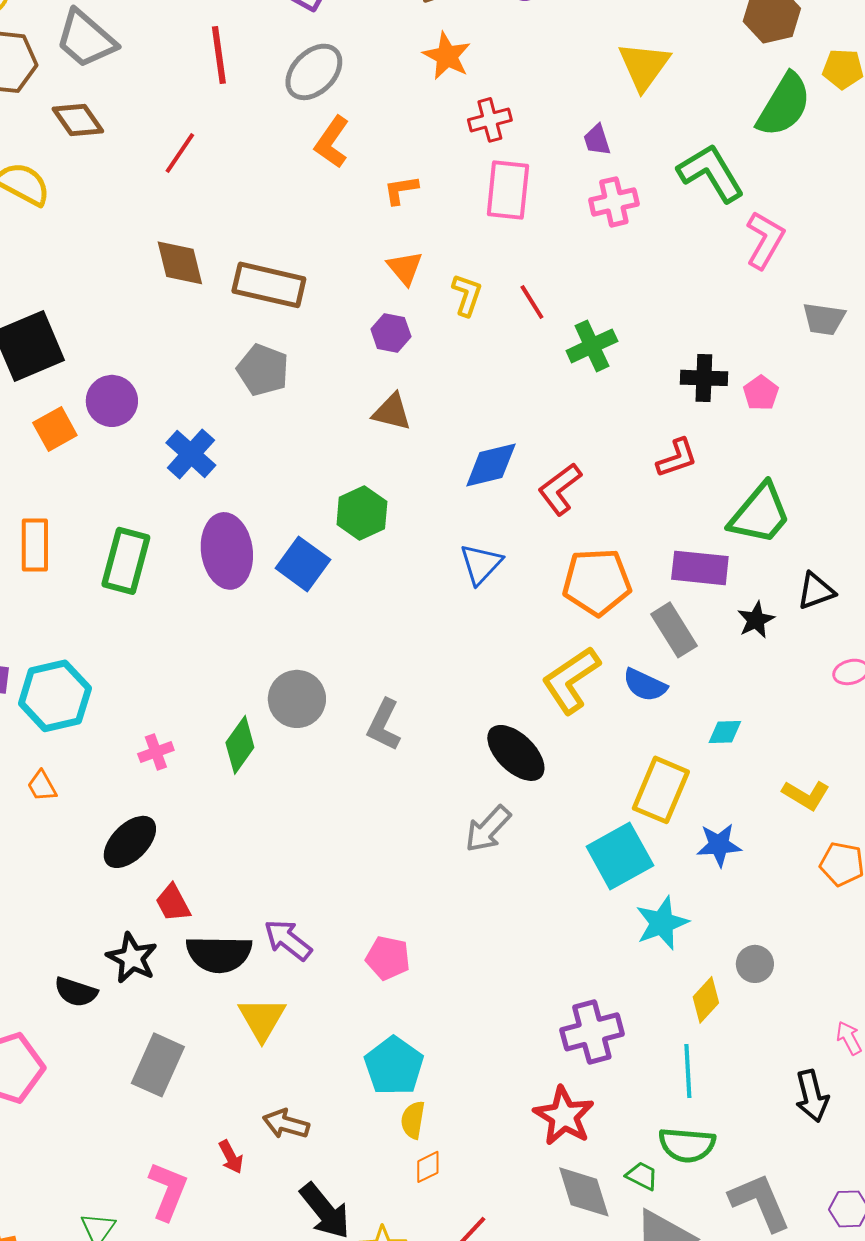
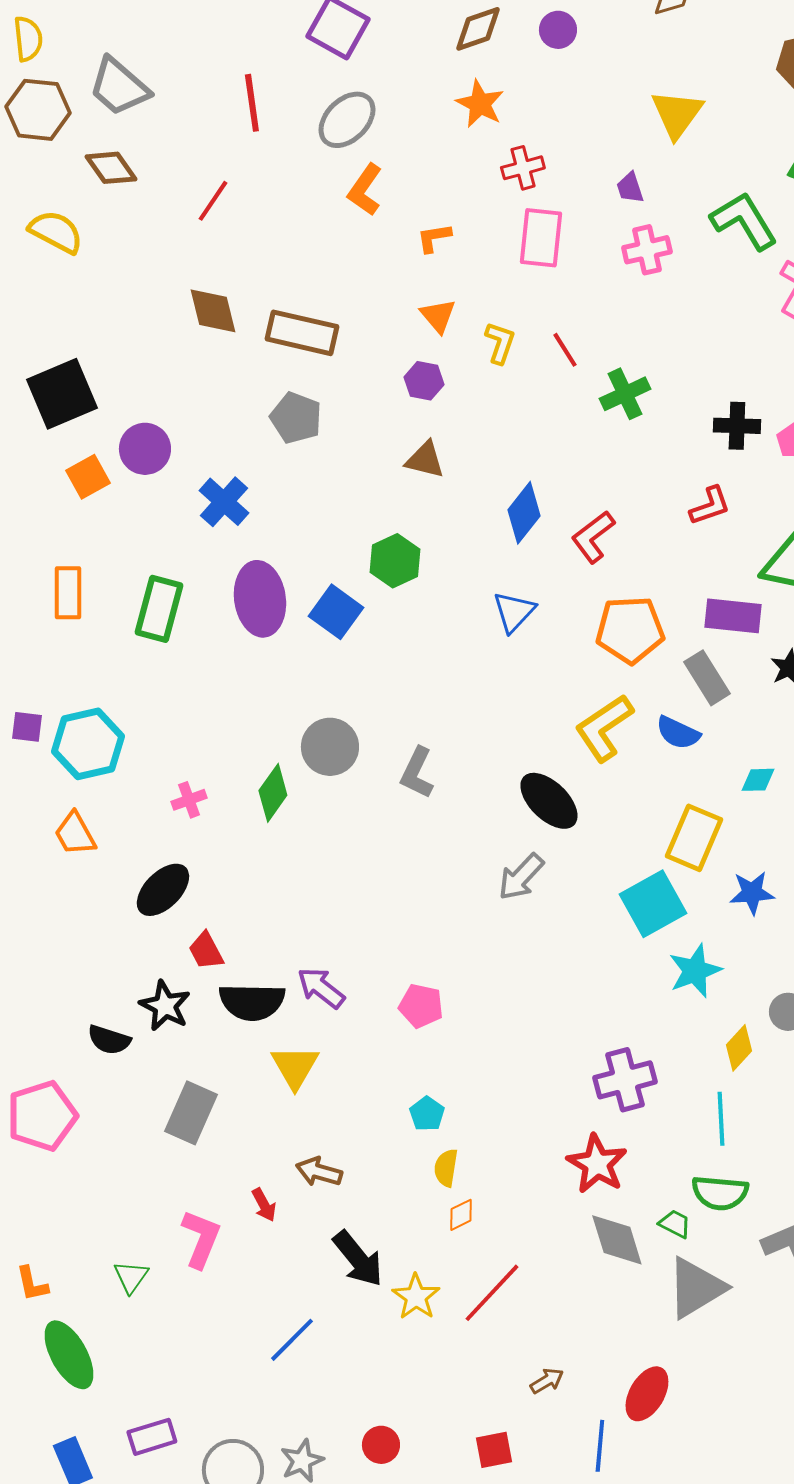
blue diamond: (491, 465) -> (524, 513), turned -38
orange trapezoid: (42, 786) -> (75, 834), size x1.4
cyan pentagon: (394, 1066) -> (427, 1114), size x0.6

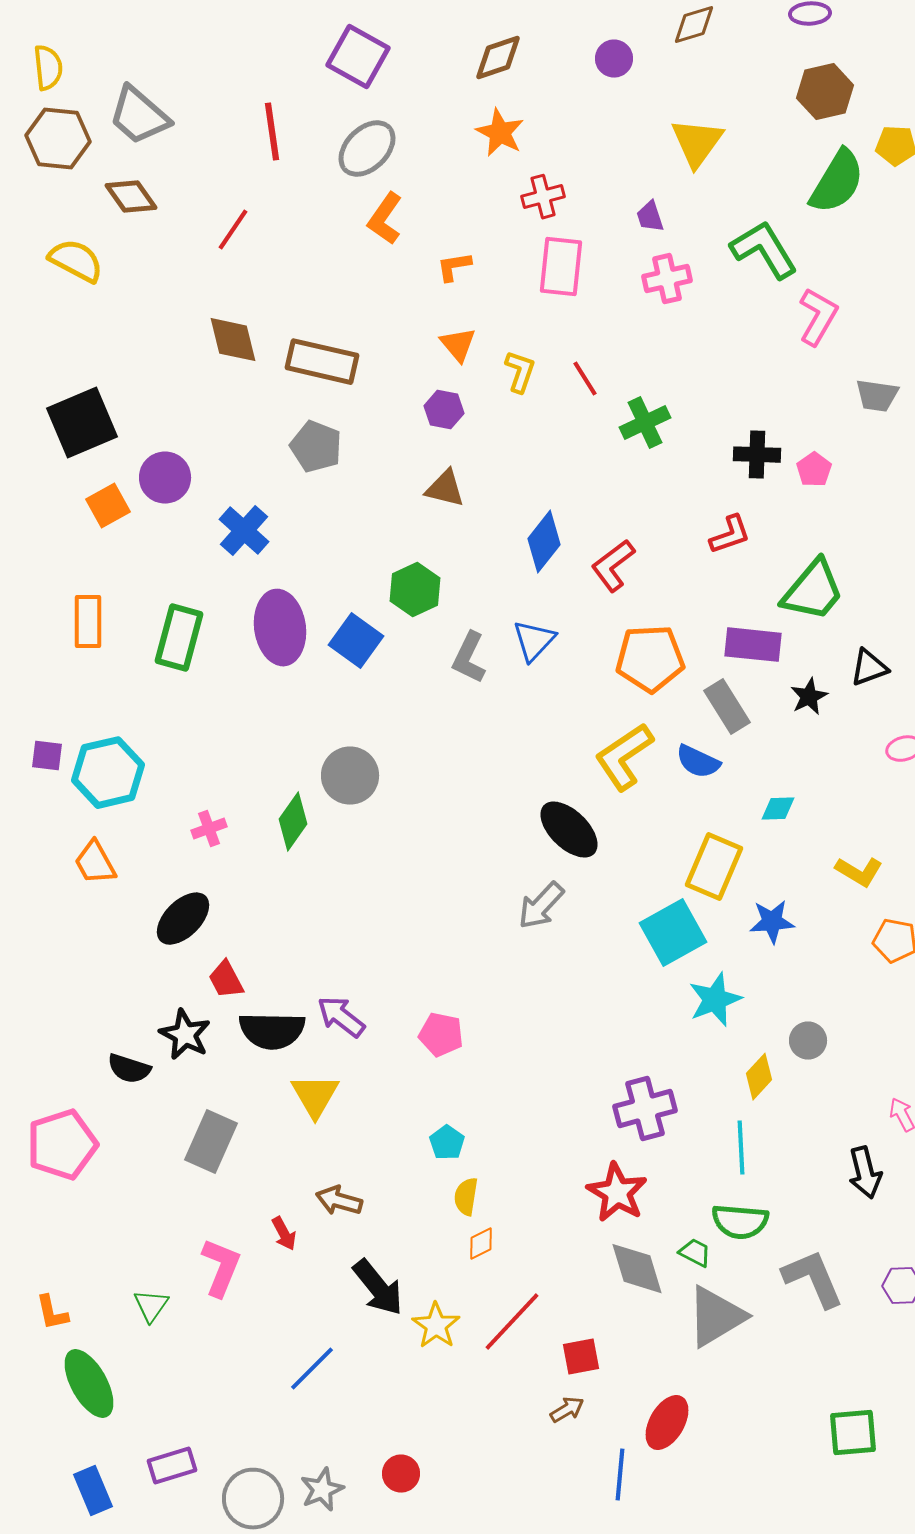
purple circle: (558, 30) -> (614, 59), moved
gray L-shape: (417, 773) -> (469, 658), moved
red square: (494, 1450) -> (581, 1357), moved

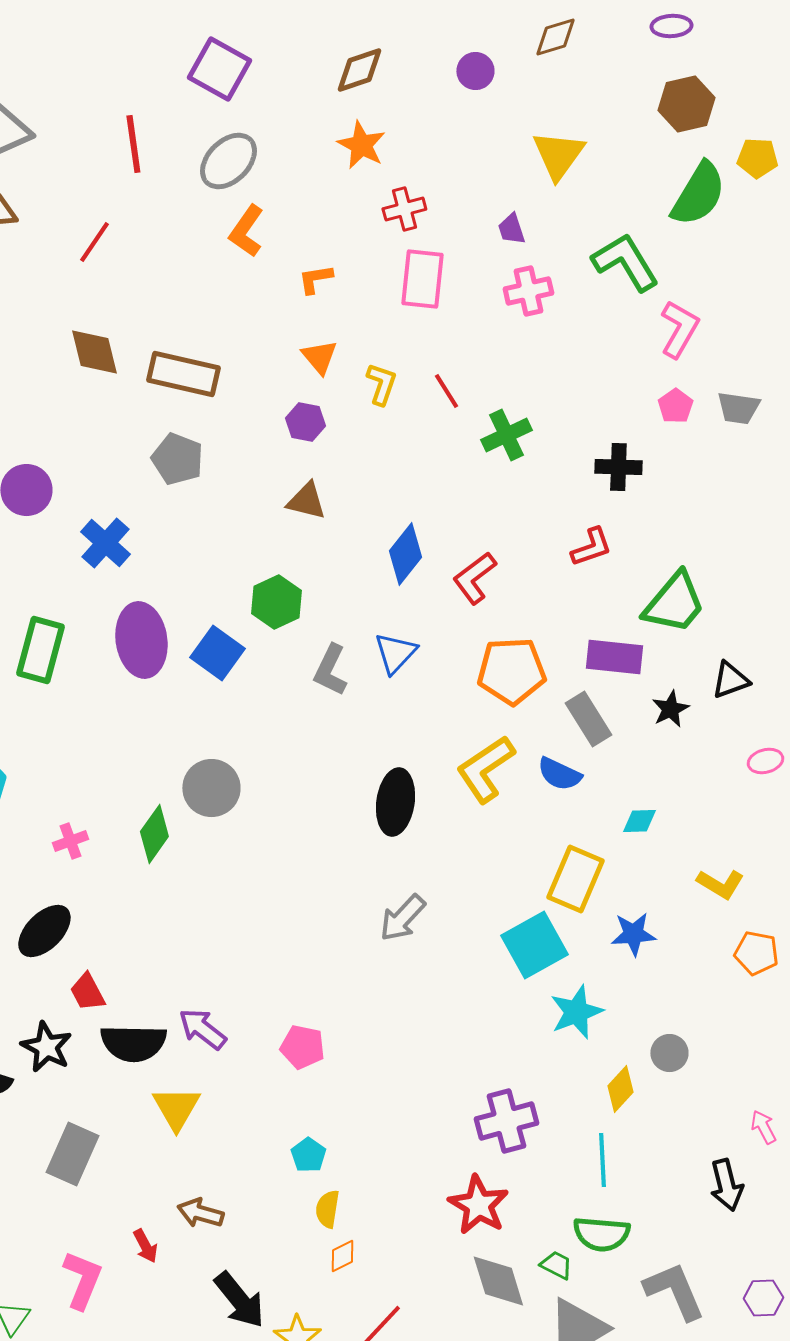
pink pentagon: (814, 470) -> (675, 406), moved
black ellipse: (569, 830) -> (395, 802), moved, turned 54

